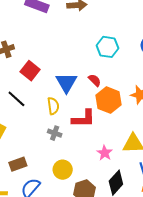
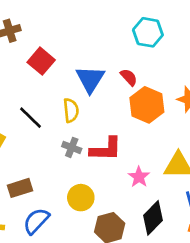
black line: (16, 99) -> (31, 118), moved
red L-shape: (83, 119) -> (106, 149), moved

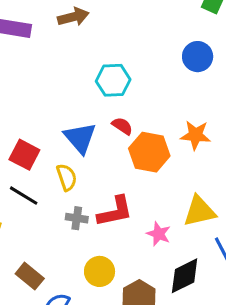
cyan hexagon: (148, 32) -> (113, 80), moved
red square: (41, 61) -> (24, 155), moved
brown rectangle: (20, 188) -> (30, 276), turned 70
black diamond: (153, 218) -> (185, 276), turned 32

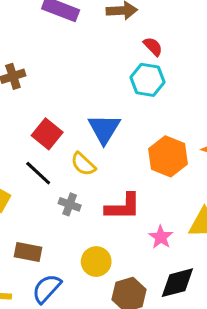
red semicircle: (122, 126) -> (153, 47), moved
yellow semicircle: (67, 177) -> (83, 164), turned 140
gray cross: (77, 218) -> (70, 204), moved
brown rectangle: (30, 276) -> (28, 252), turned -40

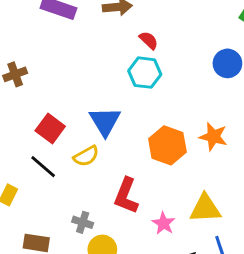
yellow semicircle: (83, 164) -> (86, 156), turned -70
gray cross: (70, 204) -> (83, 222), moved
red L-shape: (123, 207) -> (126, 196), turned 114

